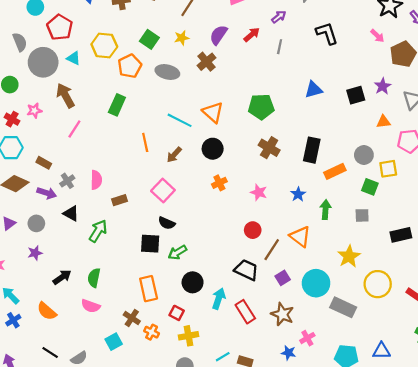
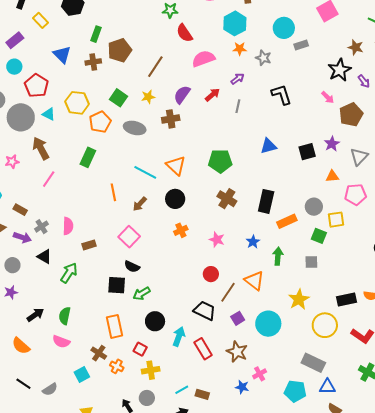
brown cross: (207, 62) -> (171, 119), turned 30
black rectangle: (401, 235) -> (347, 300), moved
gray rectangle: (343, 307) -> (313, 363), moved

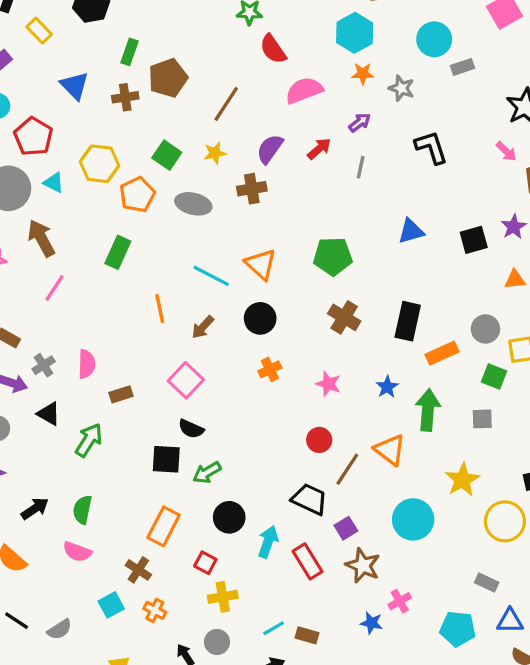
green arrow: (278, 256) -> (428, 410), size x1.4
purple square: (238, 318) -> (346, 528), moved
orange rectangle: (115, 326) -> (164, 526), turned 40
gray rectangle: (313, 363) -> (487, 583), size x0.6
orange cross: (117, 366) -> (155, 610), moved

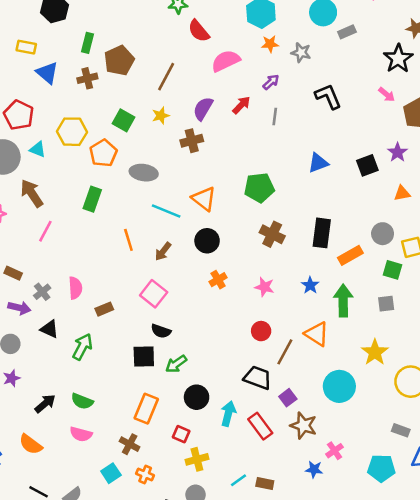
yellow rectangle: (39, 31) -> (26, 47), moved, turned -30
gray ellipse: (193, 204) -> (144, 173), moved
green semicircle: (82, 510) -> (82, 401), turned -75

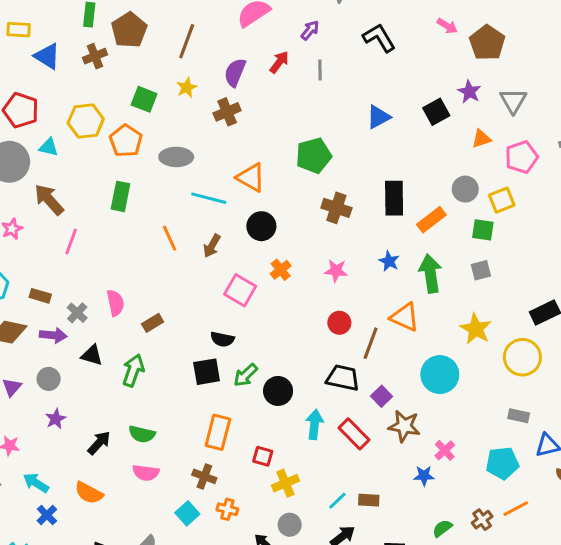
pink square: (154, 294) -> (240, 290), moved
black circle: (197, 397) -> (278, 391), moved

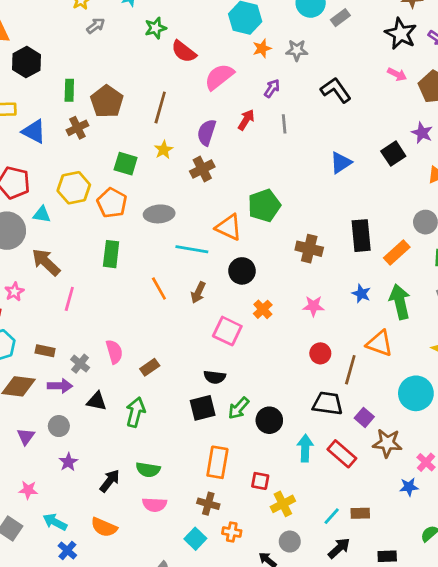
green pentagon: (314, 156) -> (264, 206), moved

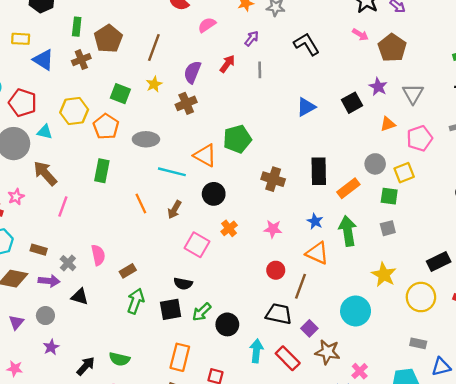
pink semicircle: (219, 77) -> (207, 25), size x0.7
orange triangle: (380, 343) -> (317, 253), moved
green arrow: (136, 412) -> (136, 301), moved

